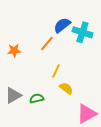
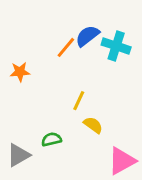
orange line: (47, 43) -> (66, 47), moved
gray triangle: (13, 95) -> (18, 155), moved

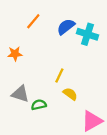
orange line: (66, 47) -> (33, 21), moved
gray triangle: (18, 155) -> (20, 94), moved, turned 48

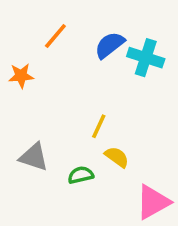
orange star: (15, 54) -> (21, 76), moved
green semicircle: (39, 105) -> (81, 175), moved

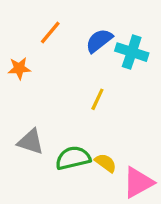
yellow line: (99, 126) -> (97, 99), moved
yellow semicircle: (117, 157) -> (106, 163), moved
green semicircle: (81, 175) -> (73, 158), size x1.5

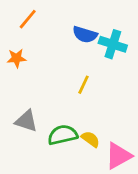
orange line: (50, 32) -> (28, 19), moved
blue semicircle: (99, 41) -> (85, 34), turned -125

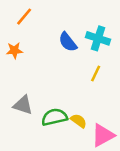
blue semicircle: (85, 34) -> (68, 42), moved, turned 35
yellow line: (84, 85) -> (96, 74), moved

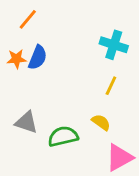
blue semicircle: (68, 42) -> (38, 57), moved, turned -120
yellow semicircle: (79, 121) -> (101, 122), moved

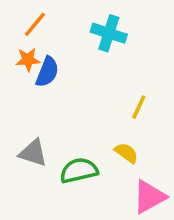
cyan cross: (114, 45) -> (109, 33), moved
orange star: (17, 59) -> (28, 60), moved

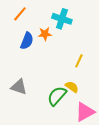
orange star: (28, 60) -> (45, 34), moved
green semicircle: (79, 170) -> (57, 96), moved, turned -35

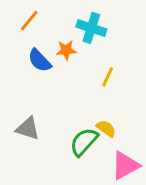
blue semicircle: (27, 41) -> (40, 60), turned 114
yellow line: (79, 61) -> (108, 77), moved

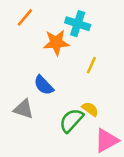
orange star: (66, 50) -> (56, 43), size x1.5
blue semicircle: (40, 60) -> (44, 85), moved

